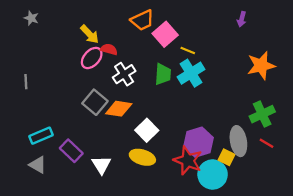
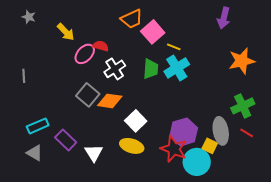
purple arrow: (242, 19) -> (224, 18), size x1.5
yellow arrow: (90, 34) -> (66, 32), moved

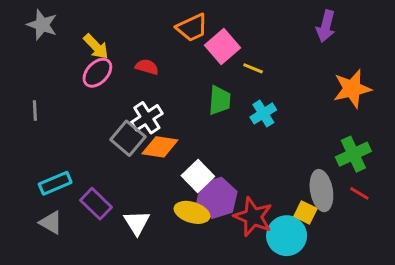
gray star: (29, 17) -> (42, 25), size x1.5
pink ellipse: (85, 54) -> (97, 73), moved
cyan cross: (177, 68) -> (263, 113), moved, size x0.7
white cross: (115, 69) -> (147, 118), moved
purple hexagon: (184, 132) -> (217, 198), moved

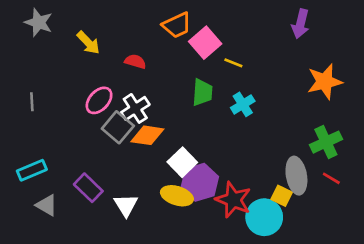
pink ellipse: (97, 73) -> (99, 100), moved
cyan rectangle: (55, 183) -> (32, 170), moved

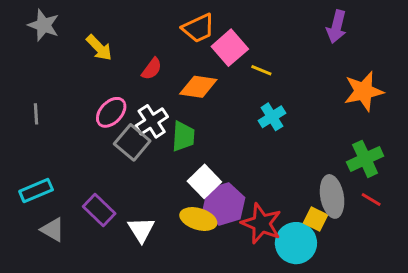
red semicircle: (135, 61) -> (152, 69), turned 110
green trapezoid: (202, 92) -> (183, 136), moved
orange diamond: (147, 135) -> (198, 87), moved

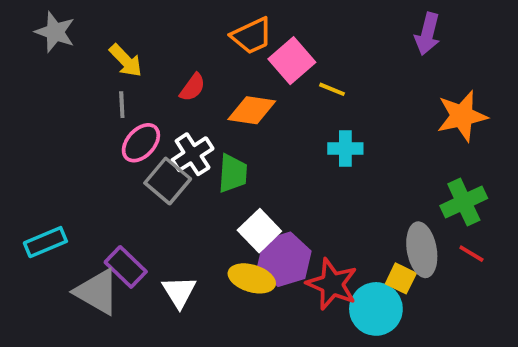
gray line: (36, 114) -> (122, 105), moved
cyan cross: (272, 117) -> (345, 148), turned 32
gray triangle: (53, 230) -> (97, 292), moved, size x1.5

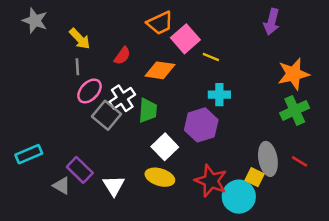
green cross: (464, 202) -> (295, 110), moved
purple hexagon: (284, 259) -> (201, 125), moved
gray triangle: (97, 292) -> (62, 186), size x0.6

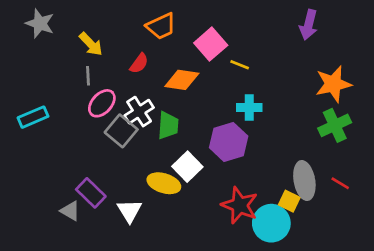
orange trapezoid: (160, 23) -> (161, 26), moved
cyan rectangle: (29, 154) -> (33, 117), moved
yellow ellipse: (160, 177) -> (164, 183), moved

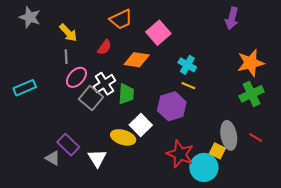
yellow line: (240, 65) -> (188, 86), moved
cyan cross: (249, 107) -> (187, 65), moved, turned 30

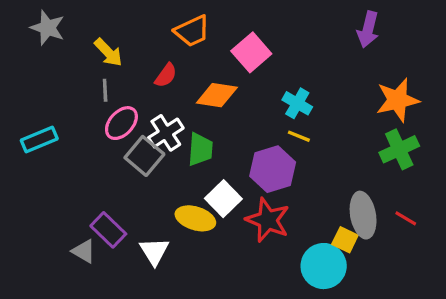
red star: (180, 154) -> (268, 220), moved

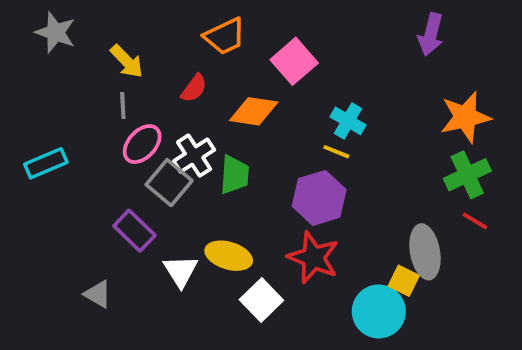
yellow line: (299, 136) -> (336, 152), moved
white square: (223, 199) -> (261, 300), moved
red line: (406, 218) -> (475, 221), moved
purple rectangle: (108, 230) -> (134, 231), moved
white triangle: (154, 251) -> (181, 271), moved

